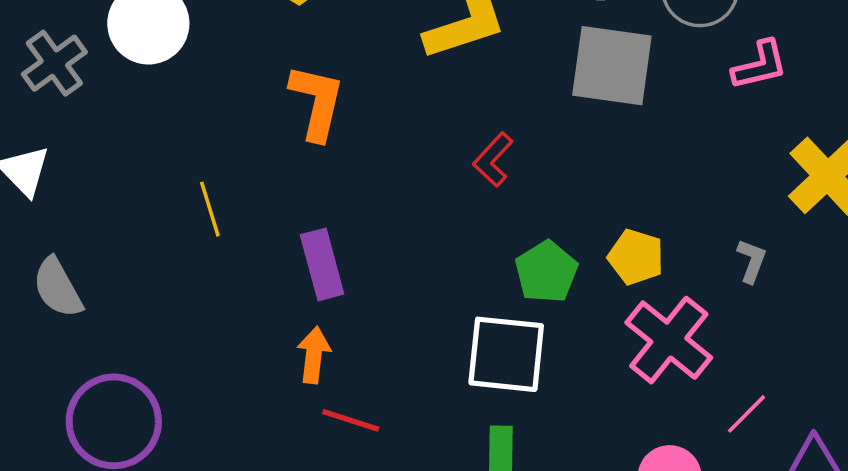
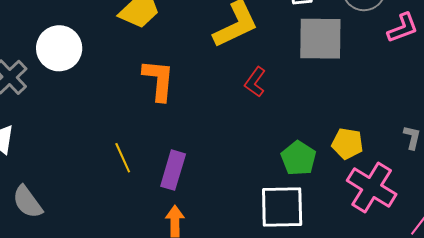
red L-shape: (493, 160) -> (255, 82), moved
yellow line: (210, 209) -> (123, 158), moved
purple rectangle: (322, 264) -> (173, 170), turned 39

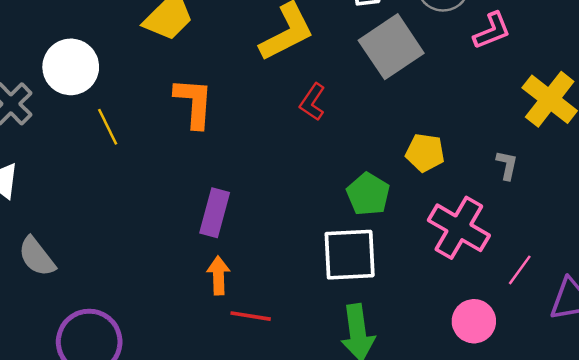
gray square: (320, 39) -> (391, 47), turned -33
yellow pentagon: (347, 144) -> (425, 153), moved
yellow line: (123, 158) -> (108, 127), moved

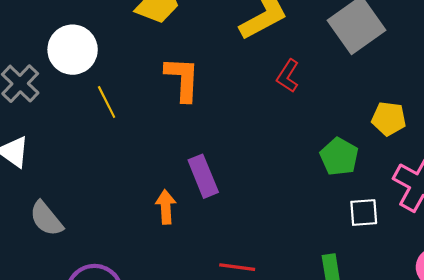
purple rectangle: (215, 213) -> (203, 176), turned -36
white square: (350, 255) -> (364, 213), moved, size x0.6
orange arrow: (218, 275) -> (166, 207), moved

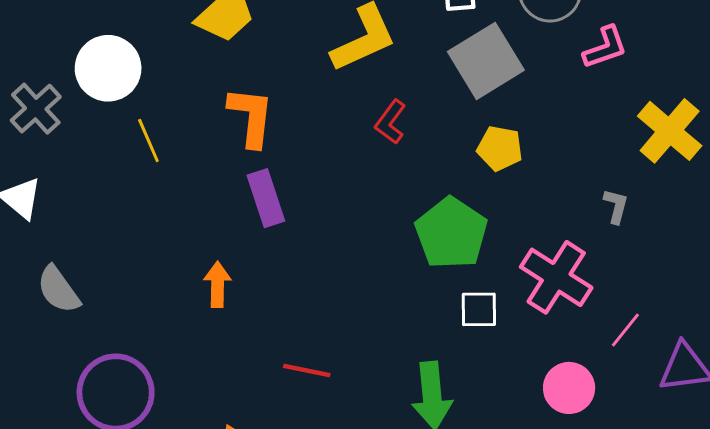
yellow pentagon: (389, 119) -> (500, 148), moved
green pentagon: (339, 157) -> (451, 233), size x1.4
purple rectangle: (203, 176) -> (266, 198), moved

